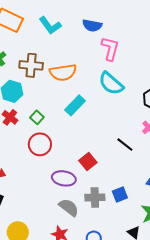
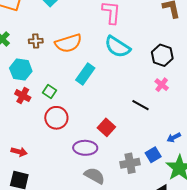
brown cross: (31, 65) -> (36, 41), size x0.6
blue square: (120, 195) -> (153, 155), moved
gray cross: (95, 197) -> (130, 163), moved

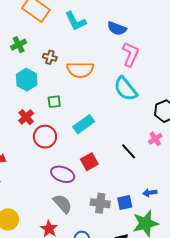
cyan rectangle: (85, 74) -> (84, 124), moved
green square: (49, 92) -> (54, 102), moved, turned 32
red cross: (23, 96) -> (26, 117), moved

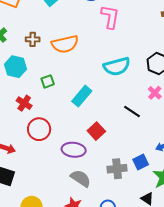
cyan semicircle: (125, 89) -> (117, 66), moved, turned -52
red circle: (45, 137) -> (39, 129), moved

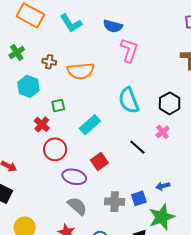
cyan semicircle: (117, 66) -> (129, 100), turned 76
red cross: (24, 103) -> (42, 124), moved
red circle: (39, 129) -> (55, 149), moved

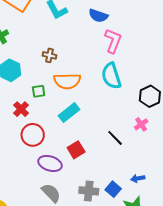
brown cross: (49, 62) -> (49, 55), moved
orange semicircle: (81, 71) -> (67, 81), moved
cyan semicircle: (129, 100) -> (111, 76), moved
blue square: (139, 198) -> (113, 189), turned -35

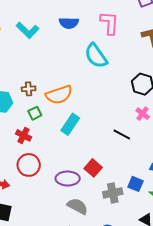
pink L-shape: (113, 41) -> (109, 23), moved
brown cross: (49, 55) -> (29, 89), moved
cyan semicircle: (111, 76) -> (96, 56), moved
red circle: (33, 135) -> (29, 165), moved
red square: (76, 150) -> (93, 168), moved

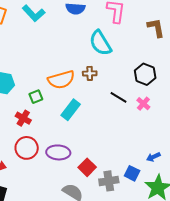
brown cross: (29, 89) -> (90, 73), moved
black line: (122, 135) -> (119, 97), moved
red square: (93, 168) -> (87, 167), moved
purple ellipse: (68, 178) -> (58, 152), moved

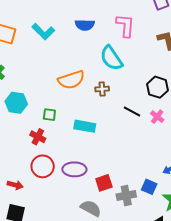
orange semicircle: (61, 80) -> (71, 80), moved
green square: (36, 97) -> (49, 115), turned 32
cyan rectangle: (71, 110) -> (85, 126), turned 65
red square: (87, 167) -> (104, 183), turned 30

